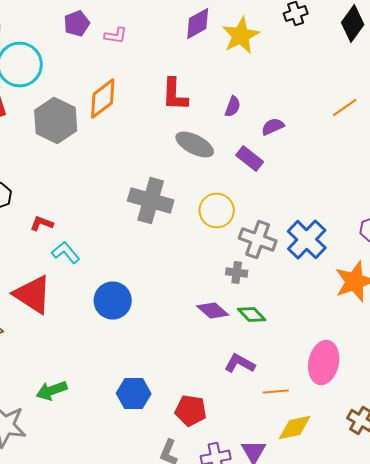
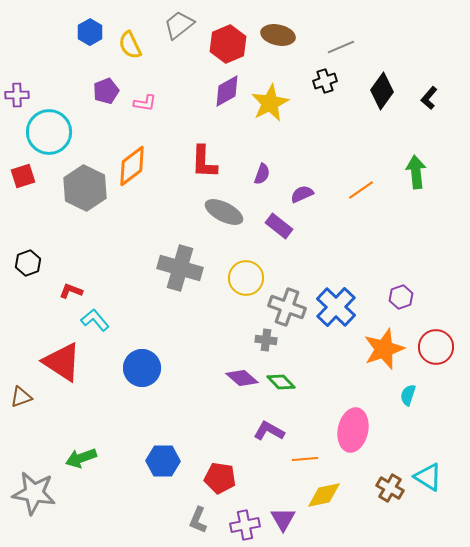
orange line: (345, 108) -> (361, 190), moved

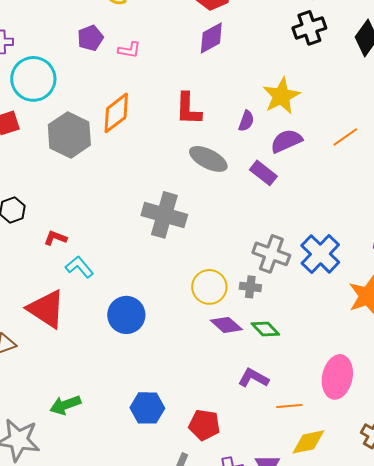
black cross: (325, 81) -> (309, 28), size x1.4
yellow star: (270, 103) -> (281, 96), moved
purple semicircle: (302, 194) -> (286, 141), size x1.4
yellow circle: (246, 278) -> (209, 287), moved

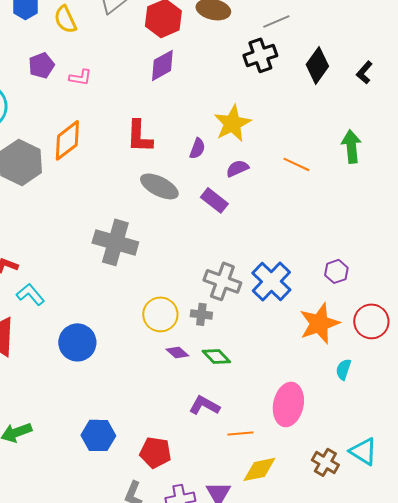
orange line: (345, 137) -> (296, 164), turned 60
purple semicircle: (286, 141) -> (237, 168), size x0.7
purple diamond: (226, 325) -> (177, 352), size x0.7

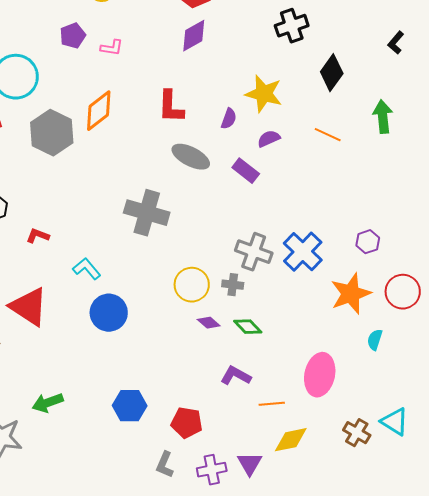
black diamond: (317, 65) -> (332, 73), moved
yellow star: (232, 123) -> (264, 94), turned -30
cyan L-shape: (30, 294) -> (87, 269), moved

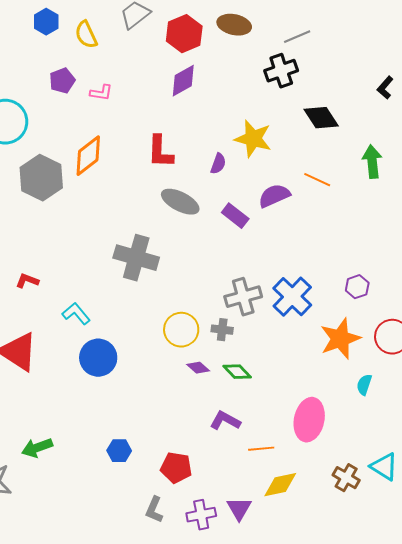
black diamond: (332, 73) -> (321, 118), turned -69
purple semicircle: (269, 139) -> (274, 196), moved, size x1.4
gray cross: (254, 252) -> (243, 297), turned -36
blue hexagon: (130, 406) -> (119, 451), size x0.7

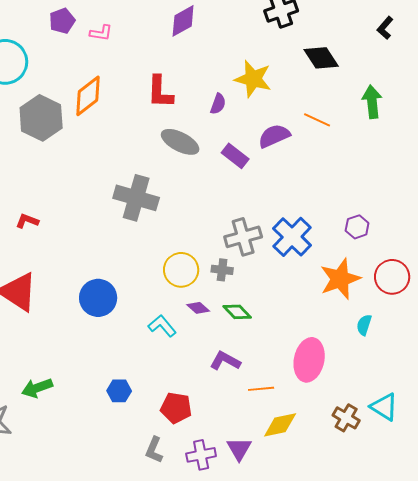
cyan L-shape: (76, 314) -> (162, 326), moved

